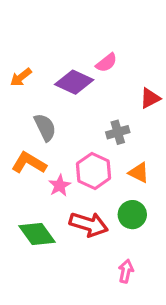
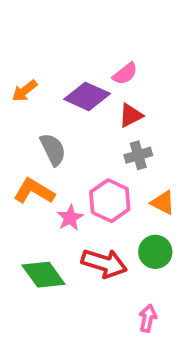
red triangle: (150, 98) -> (131, 115), moved

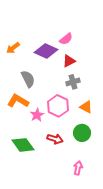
red arrow: (104, 263) -> (55, 139), size x0.7

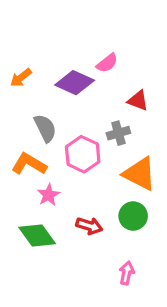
red triangle: (69, 61) -> (138, 101), moved, turned 48
pink hexagon: (58, 106) -> (83, 154), moved
orange triangle: (86, 107) -> (140, 174), size x1.6
pink star: (37, 115) -> (49, 195), moved

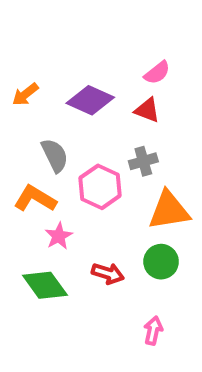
pink semicircle: (107, 63) -> (157, 73), moved
red triangle: (138, 101) -> (147, 110), moved
orange triangle: (140, 174) -> (169, 210), turned -36

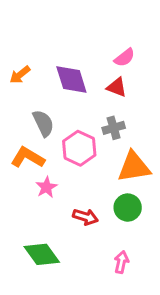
purple diamond: (90, 100) -> (71, 79), turned 48
green diamond: (45, 285) -> (42, 254), moved

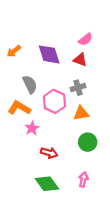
orange triangle: (134, 167) -> (81, 113), moved, size x0.7
red arrow: (85, 217) -> (49, 153), moved
green diamond: (42, 254) -> (47, 184), moved

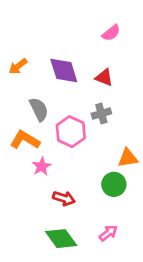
pink semicircle: (85, 39) -> (111, 33), moved
orange triangle: (81, 113) -> (128, 158), moved
pink arrow: (83, 180) -> (108, 233), turned 40

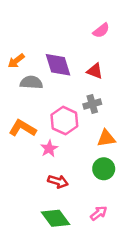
gray semicircle: (39, 109) -> (31, 82), moved, turned -60
orange triangle: (128, 158) -> (106, 138), moved
pink star: (42, 166) -> (49, 148), moved

